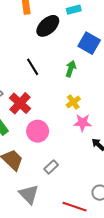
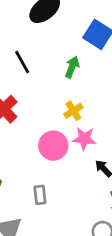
pink circle: (38, 131) -> (53, 146), moved
gray rectangle: (51, 167) -> (40, 195), turned -56

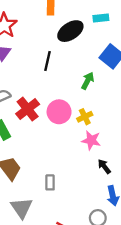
black line: (22, 62) -> (47, 61), moved, turned 36
pink circle: (53, 146) -> (59, 112), moved

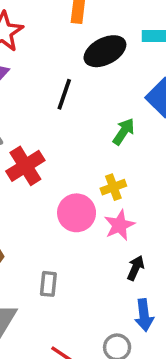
pink circle: (59, 112) -> (77, 213), moved
pink star: (91, 140) -> (119, 225), turned 30
black arrow: (104, 166) -> (136, 268), turned 56

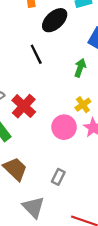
black line: (64, 94) -> (36, 54), turned -30
gray rectangle: (48, 284) -> (58, 177), turned 35

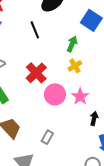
yellow cross: (83, 105) -> (75, 66), moved
red cross: (24, 106) -> (36, 73), moved

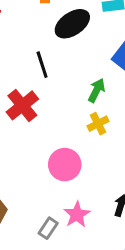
red cross: (36, 73) -> (22, 105), moved
pink star: (80, 96) -> (77, 215), moved

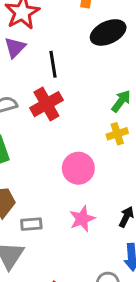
black line: (42, 65) -> (53, 64), moved
gray rectangle: (48, 228) -> (31, 224), moved, turned 42

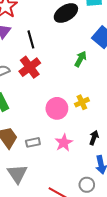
yellow cross: (117, 134) -> (82, 102), moved
gray rectangle: (31, 224) -> (33, 142), moved

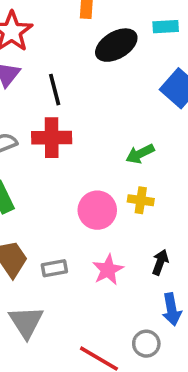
green arrow: (81, 59) -> (140, 154), moved, turned -147
red cross: (30, 67) -> (52, 138), turned 35
yellow cross: (82, 102) -> (141, 200), turned 32

